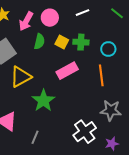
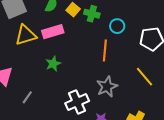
pink rectangle: (67, 71) -> (53, 32), moved
green star: (43, 101) -> (53, 64), moved, size x0.7
gray star: (111, 110) -> (107, 87), turned 30

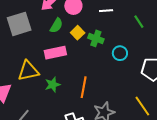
yellow triangle: (26, 35) -> (28, 71), moved
orange line: (105, 50) -> (84, 87), moved

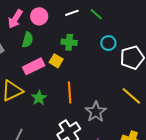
green line: (139, 22) -> (96, 14), moved
yellow square: (78, 33) -> (56, 61), moved
cyan circle: (120, 53) -> (108, 43), moved

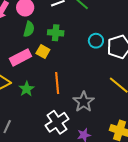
green semicircle: (28, 40) -> (29, 29), moved
cyan circle: (108, 43) -> (96, 41), moved

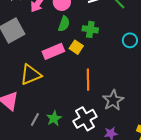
green star: (27, 89) -> (54, 118), moved

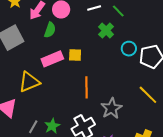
green semicircle: (64, 24) -> (50, 30), moved
green cross: (90, 29) -> (106, 31), moved, turned 35
yellow square: (76, 47) -> (75, 55), turned -32

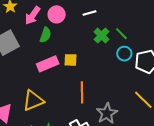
green line: (118, 11) -> (121, 34), moved
yellow triangle: (29, 82) -> (33, 101), moved

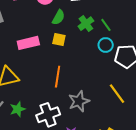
green semicircle: (45, 35) -> (59, 17), moved
yellow square: (71, 60) -> (59, 40), moved

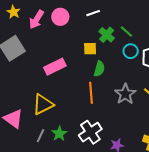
green semicircle: (59, 17) -> (99, 69), moved
yellow square: (59, 40) -> (90, 49), moved
gray star: (79, 101) -> (125, 94), moved

